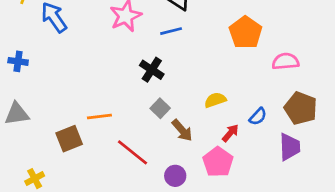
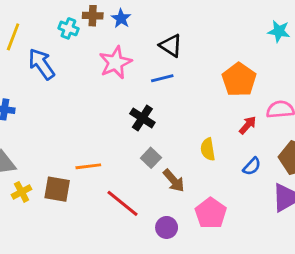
yellow semicircle: (215, 100) -> (208, 149), turned -80
red arrow: (230, 133) -> (248, 125), moved
brown square: (69, 139) -> (57, 189), turned 32
yellow cross: (35, 179) -> (22, 192), moved

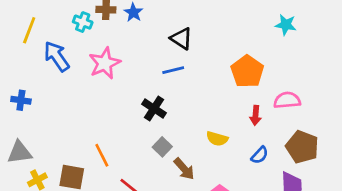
pink star: (115, 63) -> (105, 63), moved
red arrow: (248, 125) -> (256, 115), turned 144
yellow semicircle: (208, 149) -> (217, 139), turned -65
orange line: (88, 166) -> (102, 155), turned 70

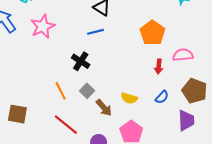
yellow semicircle: (217, 139) -> (129, 98), moved
orange line: (102, 155) -> (61, 91), moved

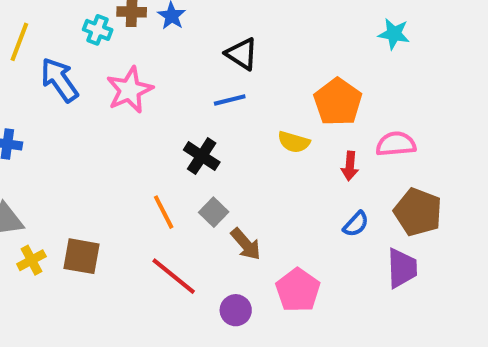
yellow semicircle: (129, 98) -> (294, 142), moved

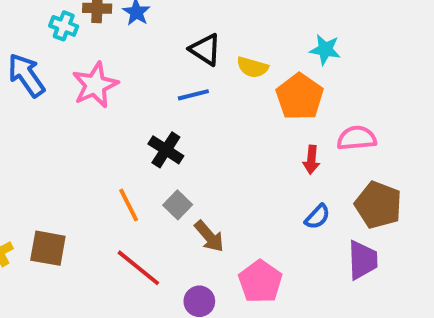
cyan star: (394, 34) -> (325, 50), moved
yellow semicircle: (294, 142) -> (252, 67), moved

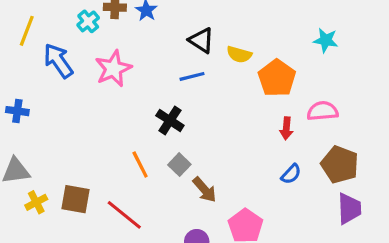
cyan cross: (64, 26) -> (88, 21), turned 30
cyan star: (325, 50) -> (326, 40), moved
purple trapezoid: (363, 260) -> (349, 209), moved
red line: (138, 268) -> (124, 215), moved

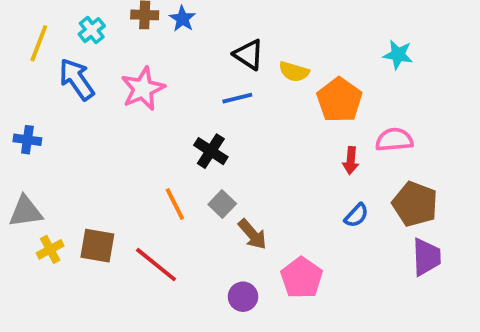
cyan cross: (88, 21) -> (92, 30), moved

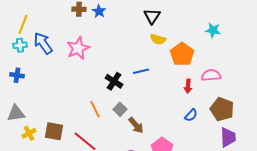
cyan cross: (92, 30) -> (20, 45), moved, turned 32
black triangle: (249, 55) -> (152, 16), moved, turned 30
blue line: (237, 98) -> (141, 71), moved

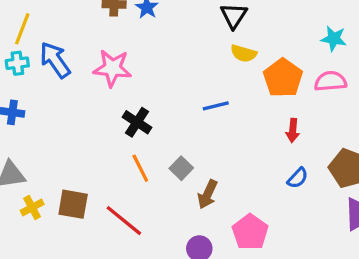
pink star: (78, 48) -> (112, 68), turned 30
pink semicircle: (211, 75) -> (330, 81), moved
black cross: (114, 81) -> (137, 122), moved
brown arrow: (136, 125) -> (208, 194), turned 66

